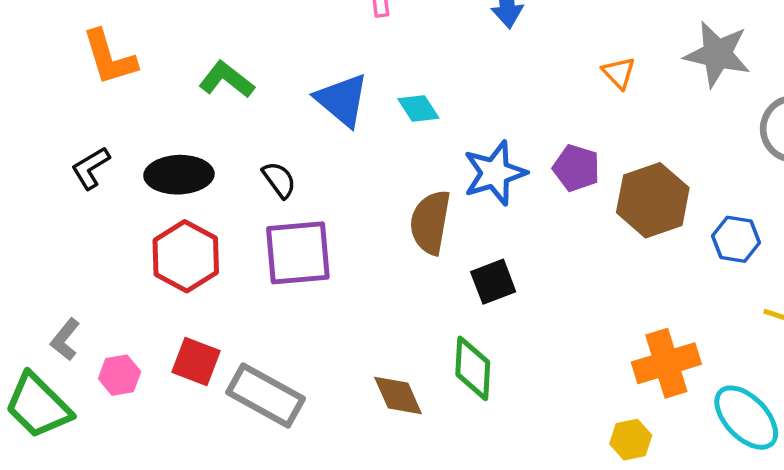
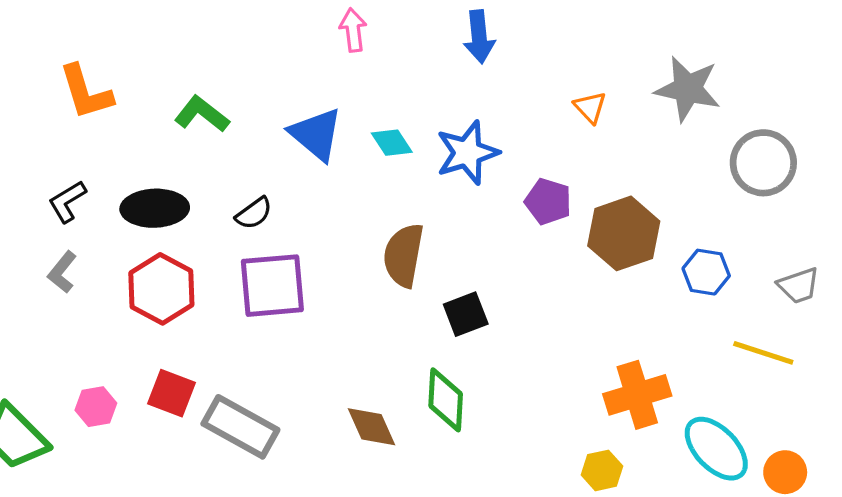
blue star: (495, 173) -> (467, 153), moved
black semicircle: (279, 180) -> (254, 213), turned 90
gray L-shape: (65, 339) -> (62, 272), moved

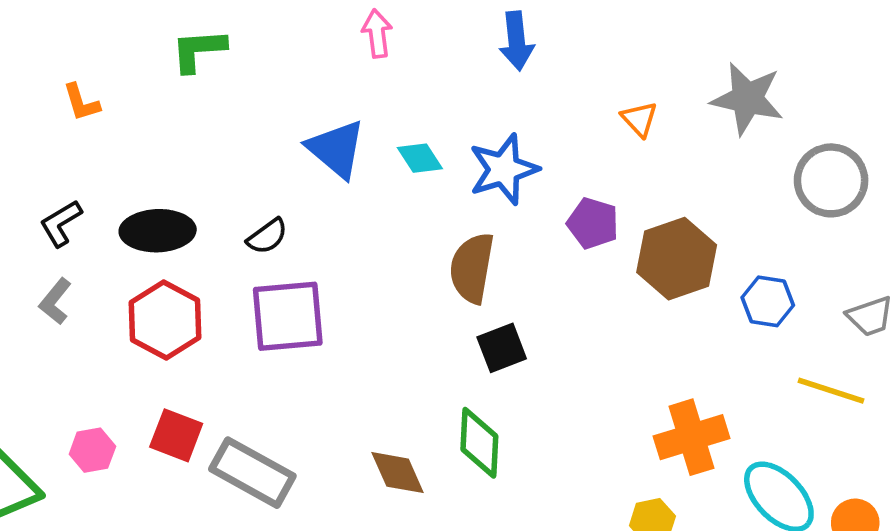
orange L-shape: (86, 92) -> (81, 102), size x0.6
green L-shape: (202, 114) -> (198, 50), moved, turned -42
brown semicircle: (404, 255) -> (472, 268), moved

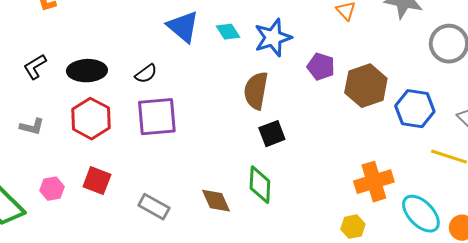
gray L-shape: (55, 301) -> (32, 127), moved, turned -115
blue hexagon: (768, 301) -> (415, 109), size x1.4
gray rectangle: (252, 473) -> (154, 207), moved, size x0.7

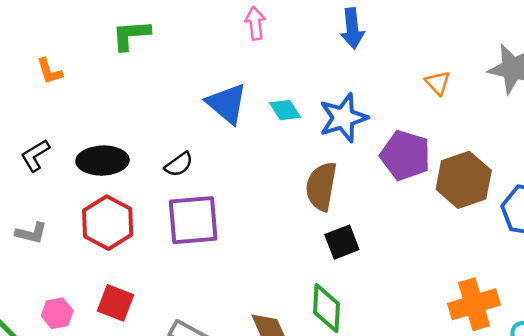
purple pentagon: (321, 67) -> (405, 155), size x1.4

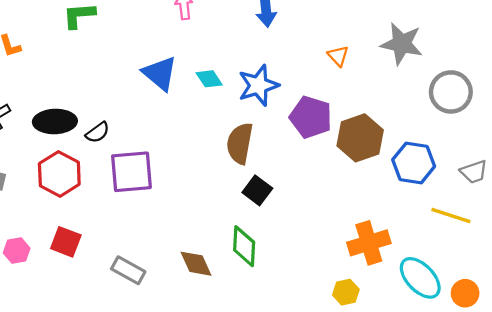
black semicircle: (179, 164) -> (98, 132), moved
black square: (342, 242) -> (257, 190), turned -32

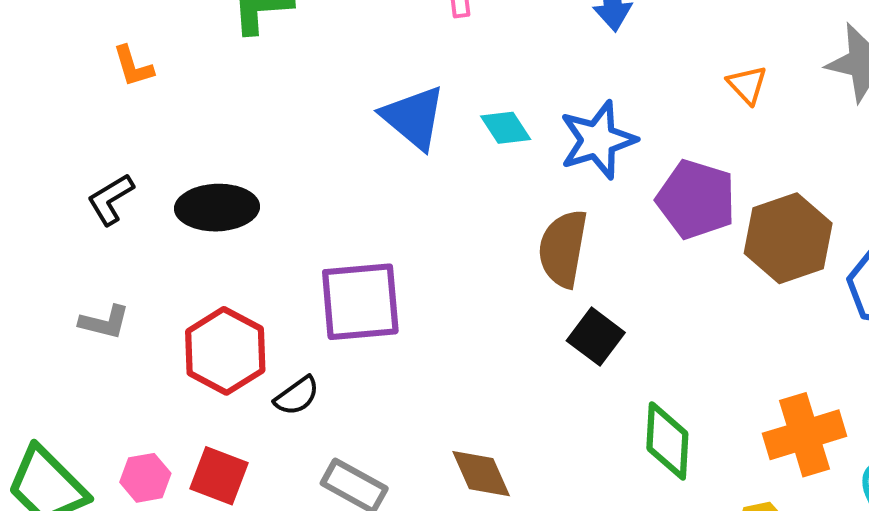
black semicircle: (98, 132) -> (297, 396), moved
red hexagon: (59, 174) -> (225, 351), moved
red square: (66, 242) -> (219, 476), moved
green diamond: (244, 246) -> (667, 441), moved
pink hexagon: (17, 251) -> (145, 478), moved

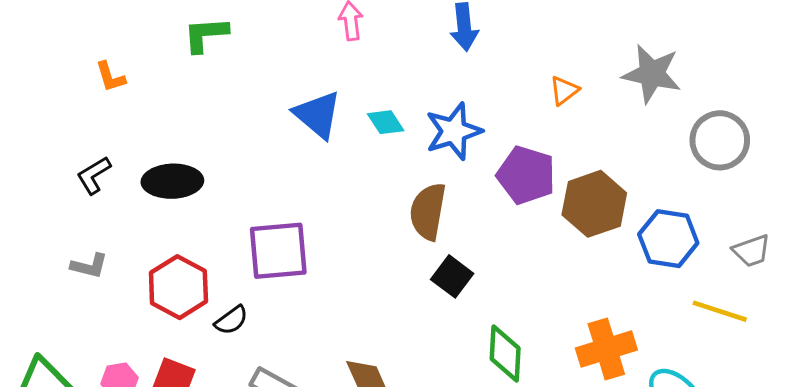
orange triangle: (747, 85) -> (564, 90), turned 36

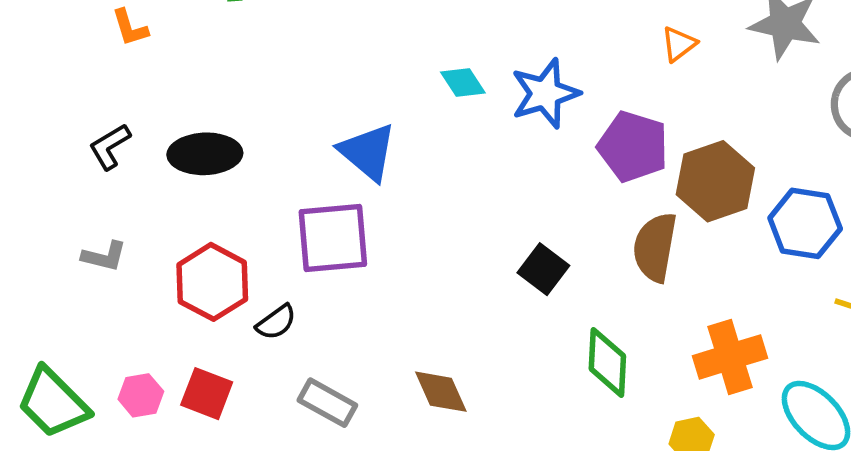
blue triangle: (318, 115) -> (368, 152), moved
brown semicircle: (428, 211) -> (655, 247), moved

